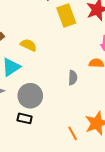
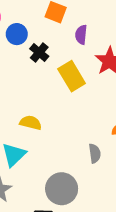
gray circle: (30, 96) -> (62, 189), moved

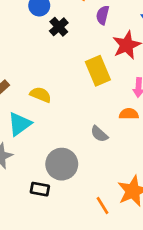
yellow rectangle: (72, 76) -> (98, 71), moved
gray semicircle: (95, 153) -> (99, 134), turned 132

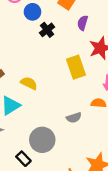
gray semicircle: (99, 134) -> (74, 118), turned -64
black rectangle: (40, 189) -> (23, 159), turned 32

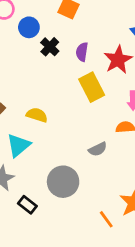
purple semicircle: (83, 23) -> (82, 52), moved
black rectangle: (23, 159) -> (27, 205), moved

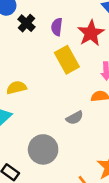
yellow semicircle: (37, 115) -> (16, 88), turned -30

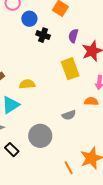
black cross: (26, 23) -> (43, 35), turned -32
purple semicircle: (57, 27) -> (73, 36), moved

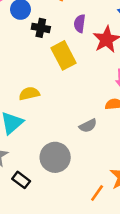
yellow rectangle: (70, 69) -> (64, 55), moved
orange line: (69, 168) -> (97, 193), turned 72

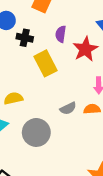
gray semicircle: (88, 126) -> (68, 108), moved
gray circle: (55, 157) -> (36, 132), moved

